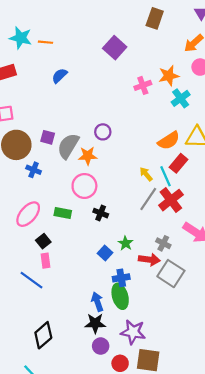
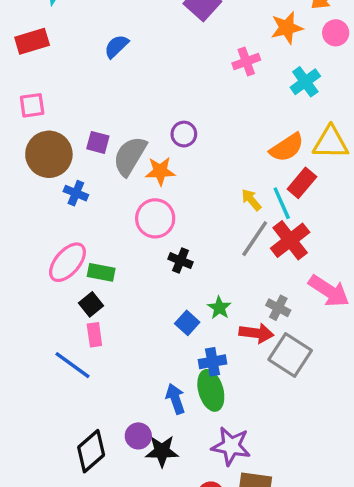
orange star: (169, 76) -> (287, 28), moved
green rectangle: (63, 213) -> (101, 272), moved
black star: (95, 323) -> (162, 451), moved
purple circle: (101, 346) -> (138, 436), moved

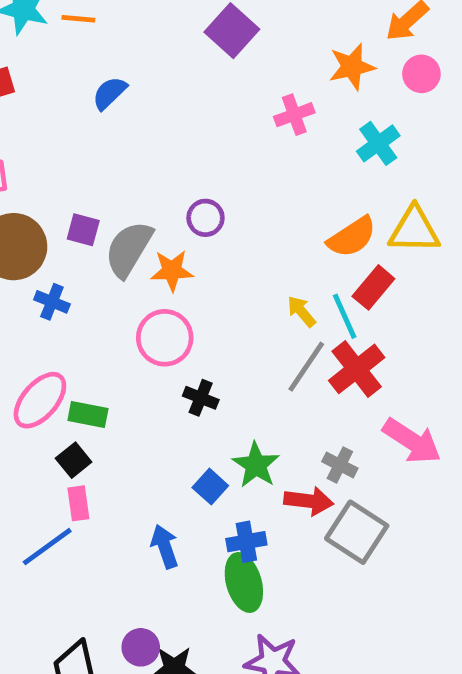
green star: (219, 308) -> (256, 465), size x1.4
blue line: (73, 365) -> (47, 547), turned -72
blue arrow: (175, 399) -> (165, 547), moved

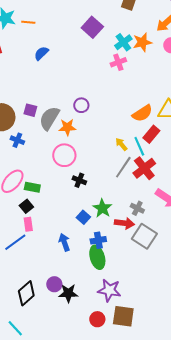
cyan cross: (378, 143) -> (123, 42), moved

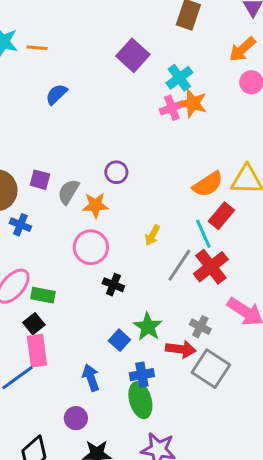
orange star: (142, 42) -> (193, 103), moved, turned 30
gray semicircle: (49, 118) -> (68, 192), size x0.7
yellow arrow: (121, 144) -> (152, 235), moved, turned -112
pink rectangle: (28, 224) -> (37, 351), size x1.5
purple circle: (54, 284) -> (76, 418), moved

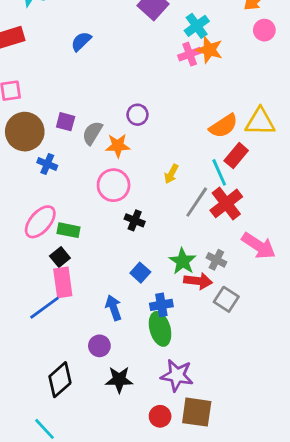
green star: (148, 327) -> (183, 261), moved
gray square: (211, 369) -> (226, 299), size x0.7

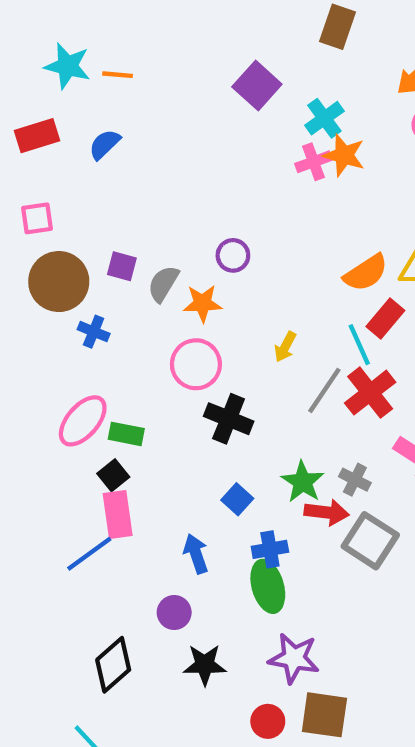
blue semicircle: (81, 41) -> (104, 144), moved
black cross: (135, 220) -> (229, 419), size x1.5
gray square: (226, 299) -> (370, 541), size x1.4

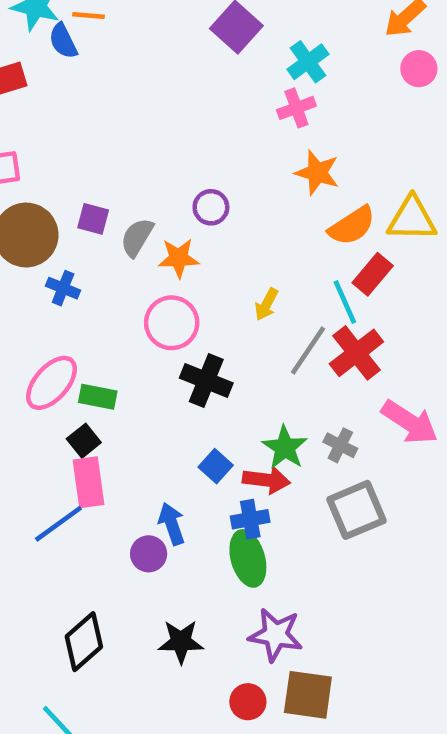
blue semicircle: (104, 144) -> (63, 41), moved, turned -72
orange star: (344, 155) -> (317, 173), moved
red arrow: (327, 512) -> (266, 480), moved
gray square: (370, 541) -> (356, 510), turned 34
purple circle: (174, 612) -> (149, 554), moved

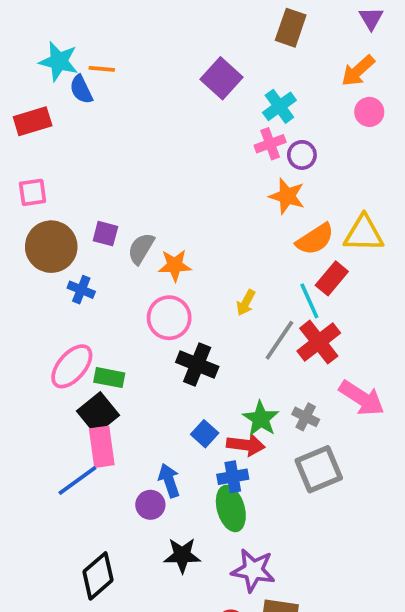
purple circle: (211, 207) -> (302, 155), moved
black square: (84, 441) -> (98, 413), size x1.5
black star: (181, 642) -> (182, 555), moved

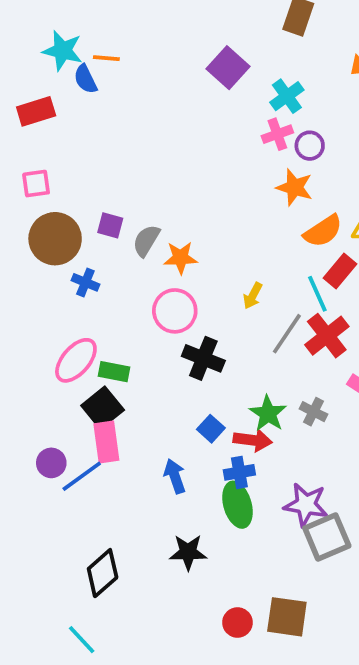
gray square: (319, 469) -> (327, 537), moved
purple circle: (150, 505) -> (51, 463), moved
purple star: (253, 570) -> (306, 505), moved

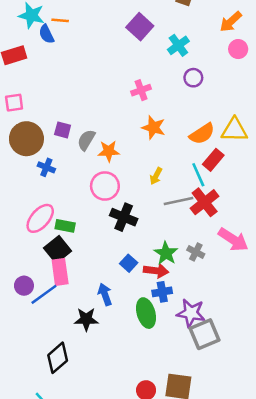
pink cross: (277, 134) -> (141, 90), moved
orange star: (294, 187) -> (153, 127), moved
gray line: (287, 334) -> (178, 201), turned 44
blue cross: (239, 472) -> (162, 292), moved
black star: (188, 552) -> (86, 319), moved

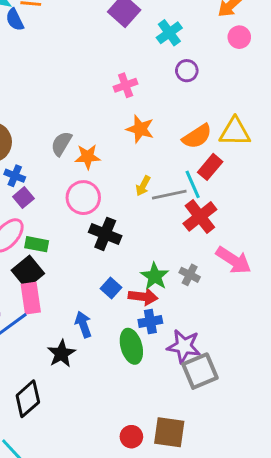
purple square: (63, 130) -> (23, 198), moved, turned 35
gray line: (178, 201) -> (169, 195), moved
black star: (86, 319) -> (61, 354), turned -30

